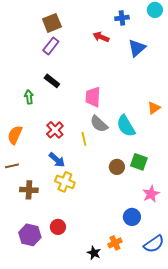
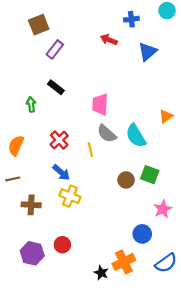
brown square: (52, 23) -> (39, 25), moved
orange cross: (115, 243) -> (124, 262), size x1.5

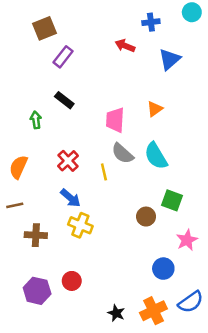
orange triangle: (166, 116) -> (155, 109), moved
brown circle: (126, 180) -> (146, 217), moved
orange cross: (124, 262) -> (153, 311), moved

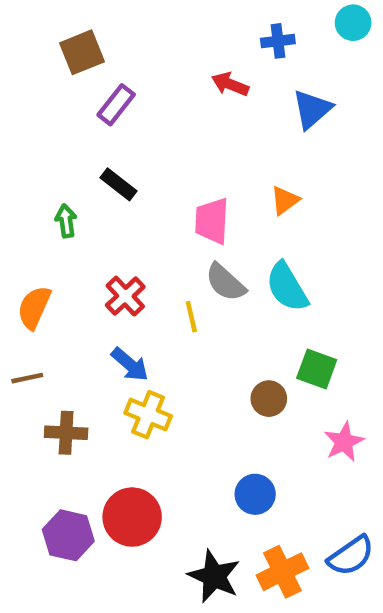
blue circle: (163, 269) -> (255, 494), moved
red circle: (72, 281) -> (132, 517), size x1.6
black star: (116, 313) -> (214, 576), size x1.6

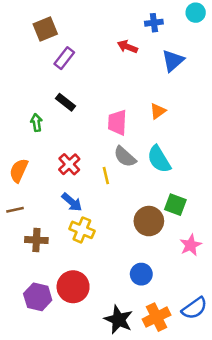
brown circle: (269, 399) -> (149, 221), size x1.5

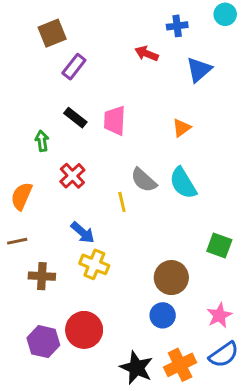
pink trapezoid: (117, 123) -> (115, 120), moved
red cross: (69, 164) -> (72, 176), moved
green square: (175, 205) -> (219, 246), moved
brown circle: (149, 221) -> (171, 278), moved
pink star: (191, 245) -> (219, 315), moved

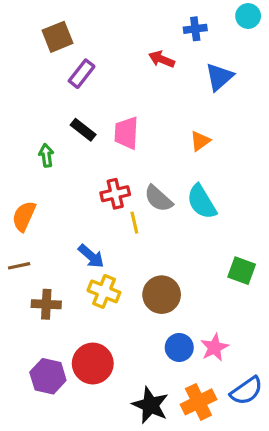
red cross: (72, 176) -> (115, 194), moved, turned 30
brown circle: (171, 278) -> (162, 295), moved
pink star: (219, 315) -> (214, 347), moved

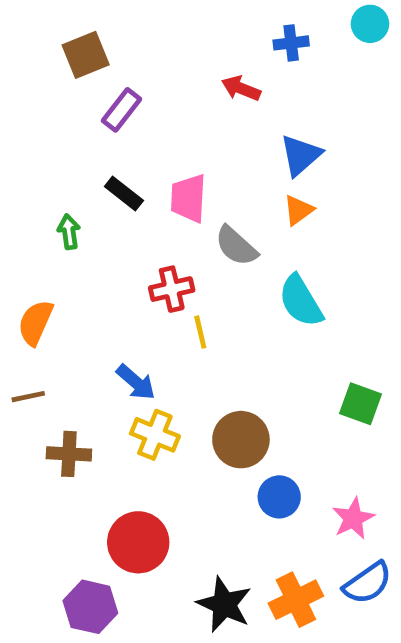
blue triangle: (219, 77) -> (301, 155), moved
gray semicircle: (158, 199) -> (236, 246), moved
blue circle: (179, 347) -> (279, 497), moved
pink star: (214, 347) -> (353, 518), moved
purple hexagon: (48, 376) -> (90, 607), moved

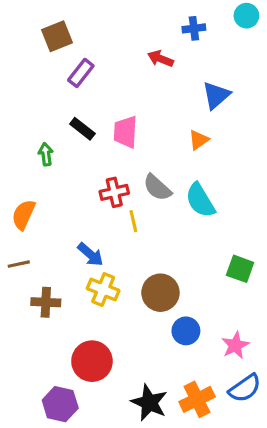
blue triangle: (301, 155) -> (216, 95), moved
gray semicircle: (236, 246) -> (157, 188), moved

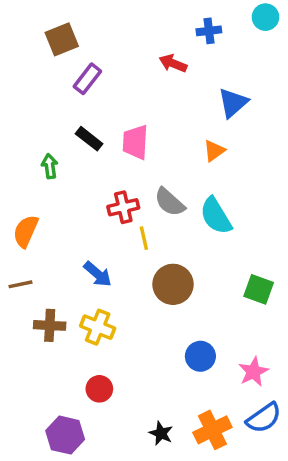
yellow cross: (103, 290) -> (98, 327), moved
brown circle: (160, 293) -> (173, 284), moved
red circle: (92, 361) -> (99, 389), size x0.6
black star: (149, 403) -> (161, 433), size x0.6

